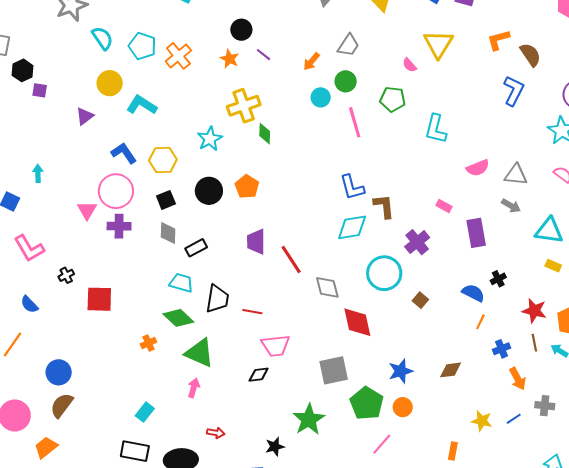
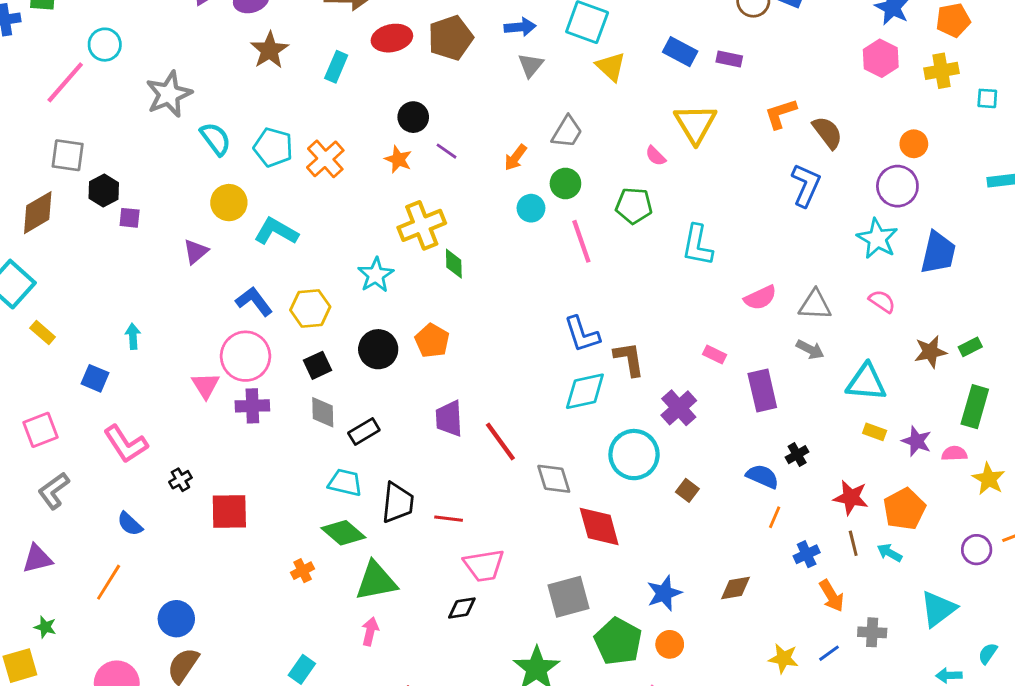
green triangle: (200, 353) -> (376, 581), turned -32

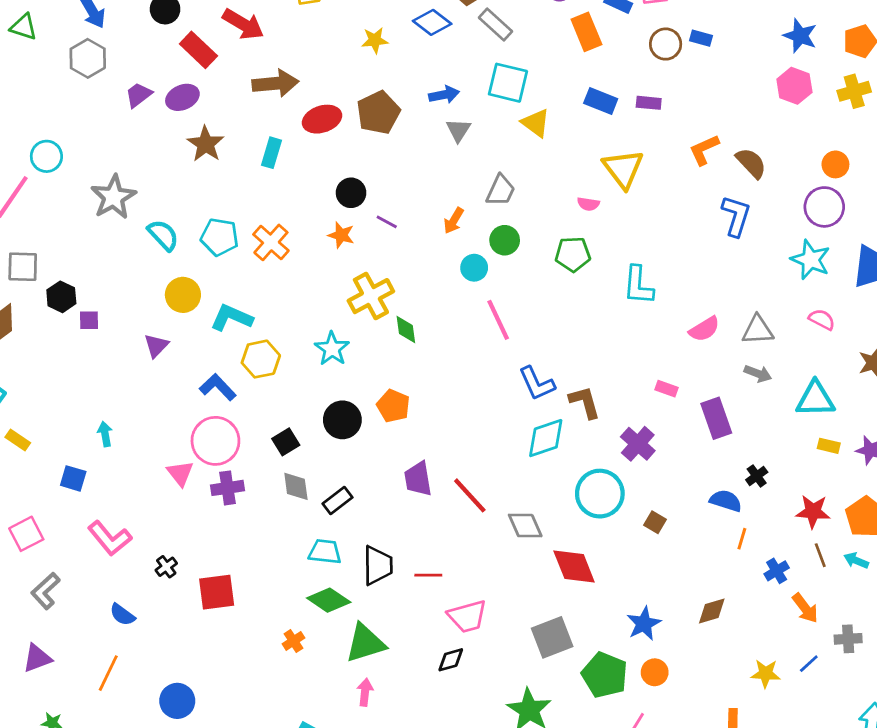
pink semicircle: (656, 156) -> (588, 204), turned -30
pink line: (581, 241) -> (498, 320), moved
yellow hexagon: (310, 308) -> (261, 359), moved

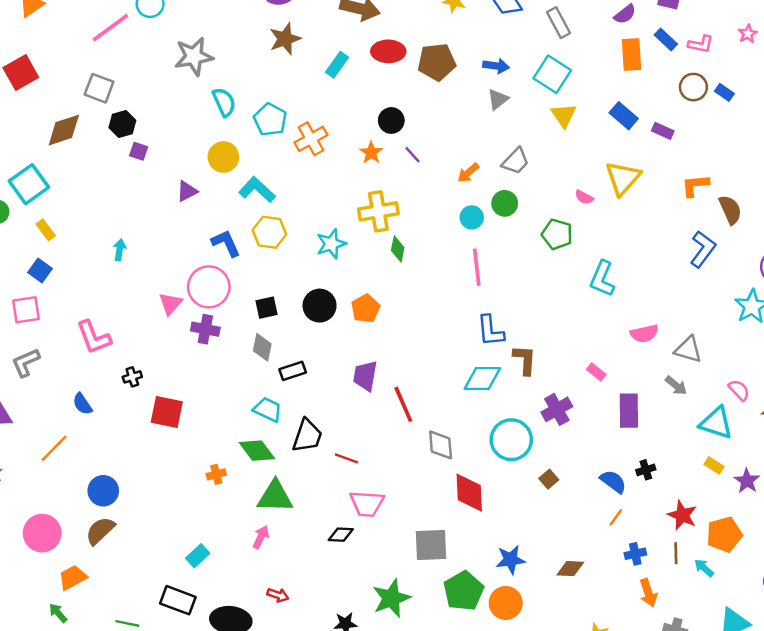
pink semicircle: (822, 319) -> (739, 390), moved
blue square: (73, 478) -> (40, 271), moved
orange circle: (655, 672) -> (506, 603), size x1.4

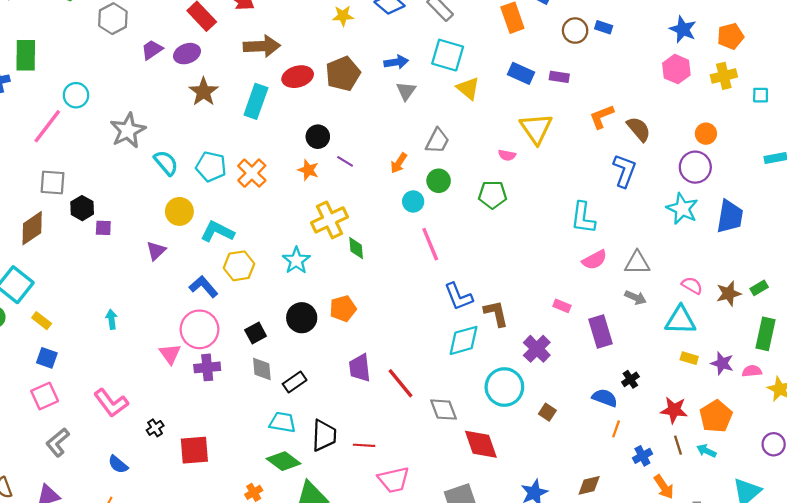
cyan rectangle: (337, 65) -> (256, 101), size x1.4
cyan L-shape: (602, 279) -> (583, 218), moved
orange pentagon: (366, 308) -> (343, 309), turned 30

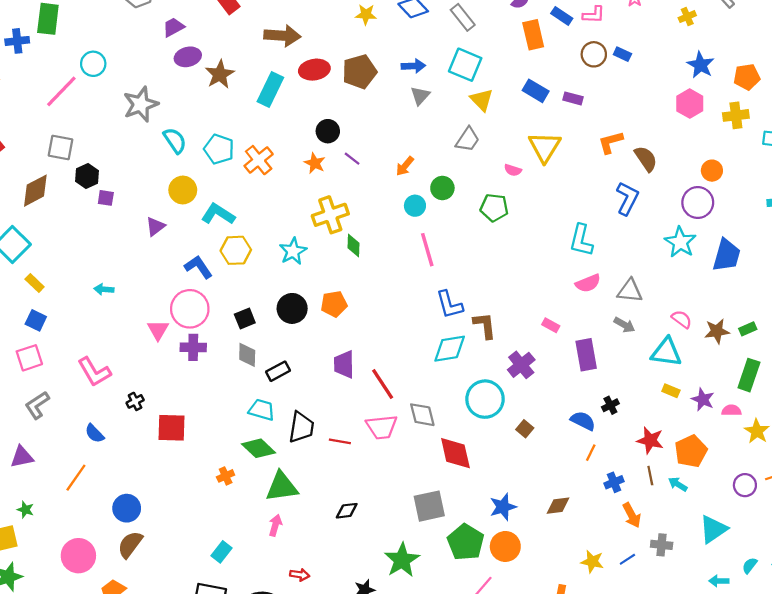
purple ellipse: (187, 54) -> (188, 57), moved
gray trapezoid: (437, 141) -> (468, 139), moved
cyan arrow: (112, 319) -> (104, 289), turned -84
pink trapezoid: (394, 480) -> (382, 427), moved

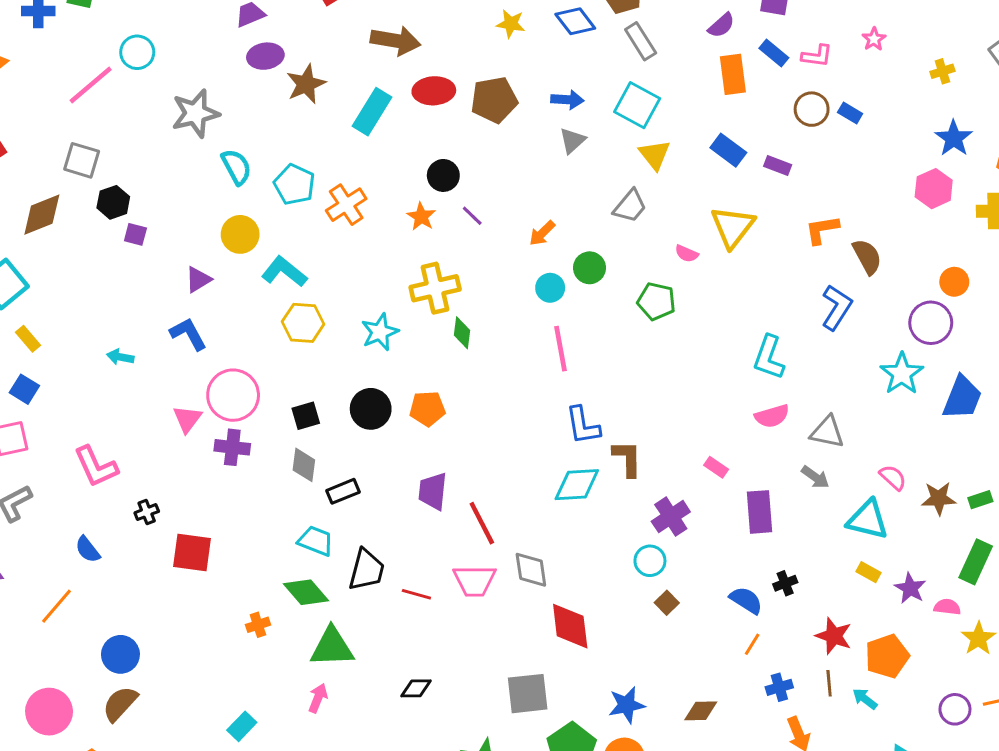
blue L-shape: (198, 267) -> (188, 334), moved
cyan circle: (485, 399) -> (650, 561), moved, size x0.6

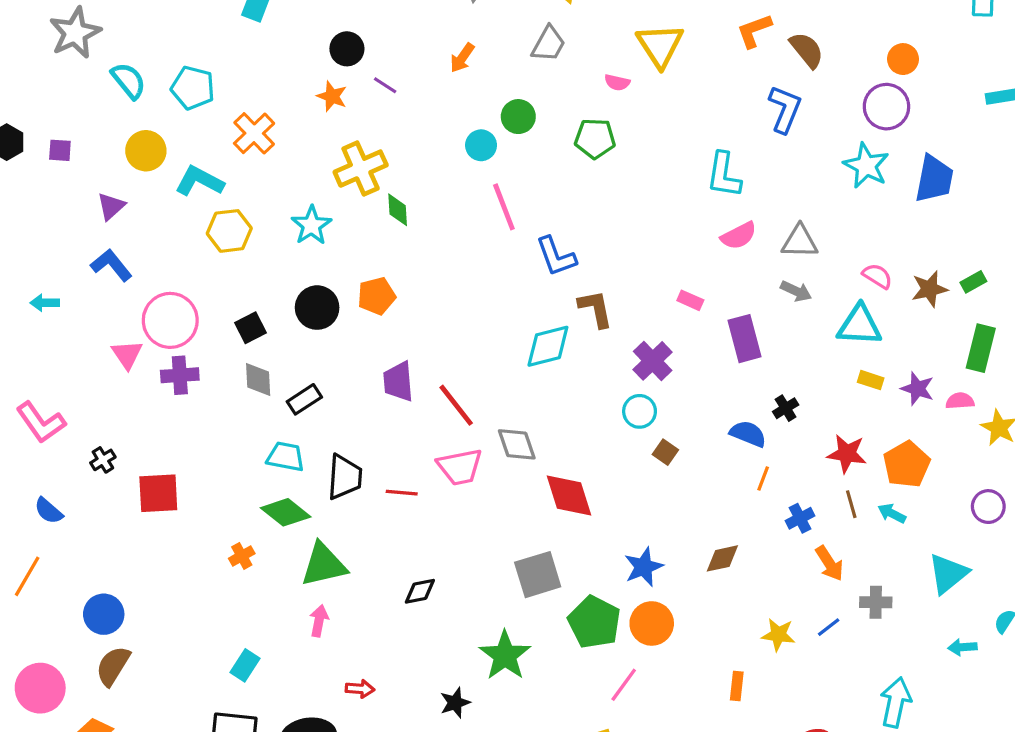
orange cross: (346, 205) -> (254, 133), moved
orange arrow: (542, 233) -> (462, 58), moved
purple square: (135, 234) -> (60, 150), moved
blue L-shape: (583, 426) -> (556, 256), moved

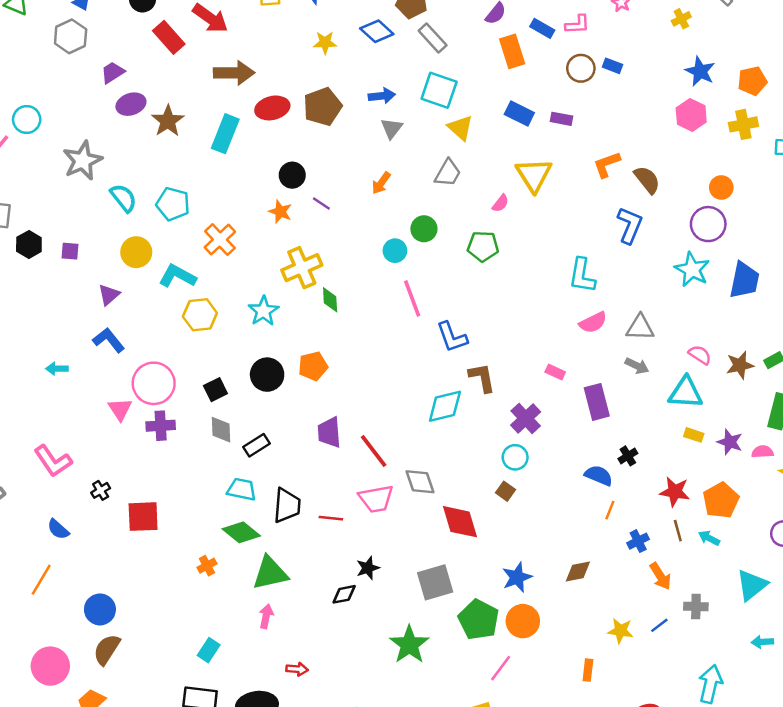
pink semicircle: (617, 82) -> (500, 203), turned -66
brown square: (665, 452) -> (505, 491), moved
black star: (455, 703) -> (368, 568), moved

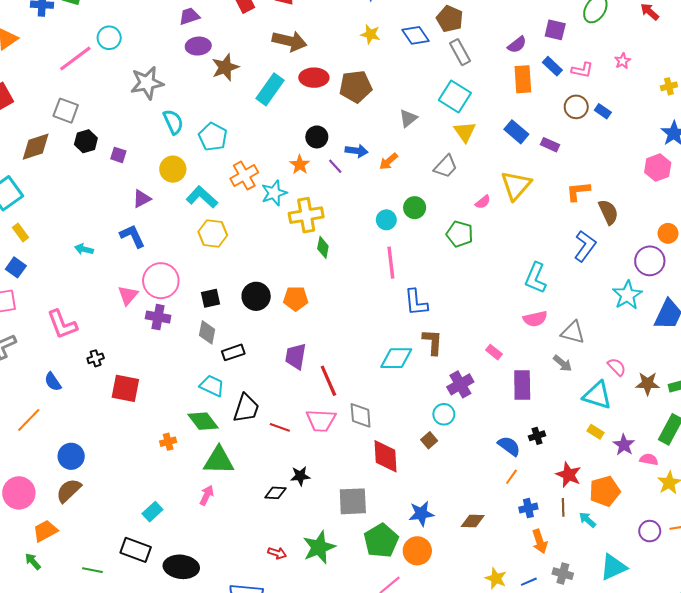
blue arrow: (382, 96) -> (357, 151), moved
cyan star: (263, 311) -> (274, 193), moved
red arrow: (297, 669) -> (277, 553), moved

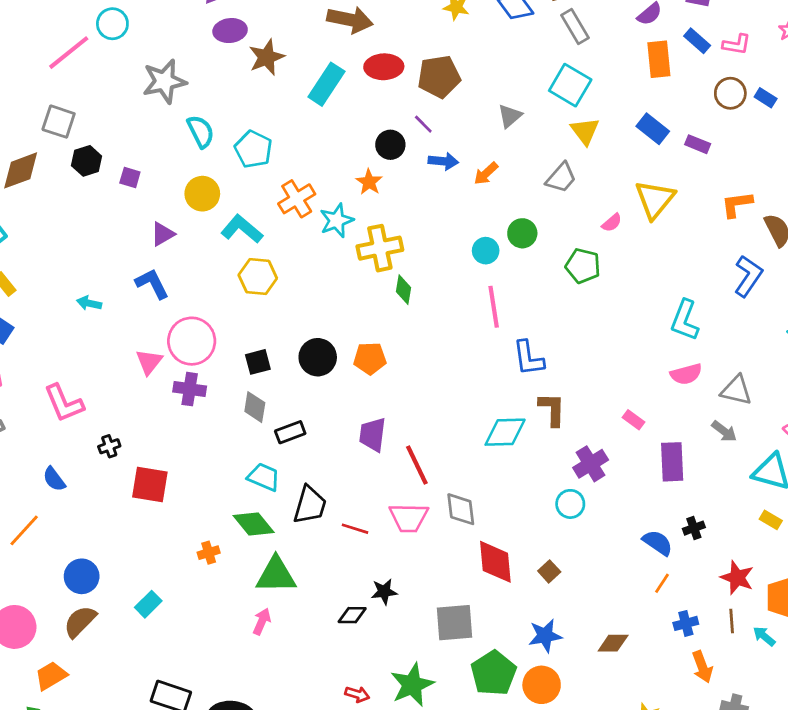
purple line: (335, 166) -> (423, 124), moved
brown square: (429, 440) -> (549, 571), moved
cyan rectangle: (152, 512) -> (148, 604), moved

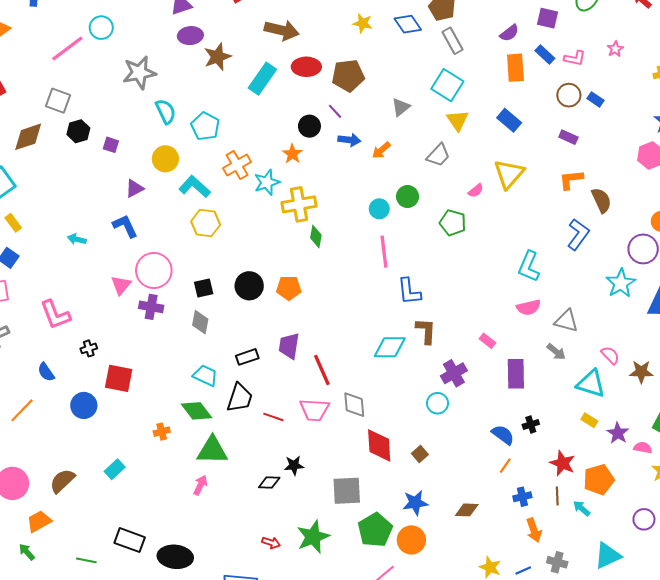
purple rectangle: (698, 144) -> (568, 137), moved
black rectangle: (290, 432) -> (247, 357), moved
blue circle: (82, 576) -> (84, 405), moved

